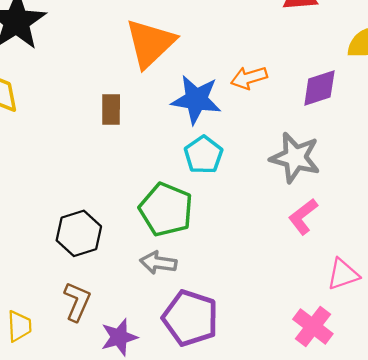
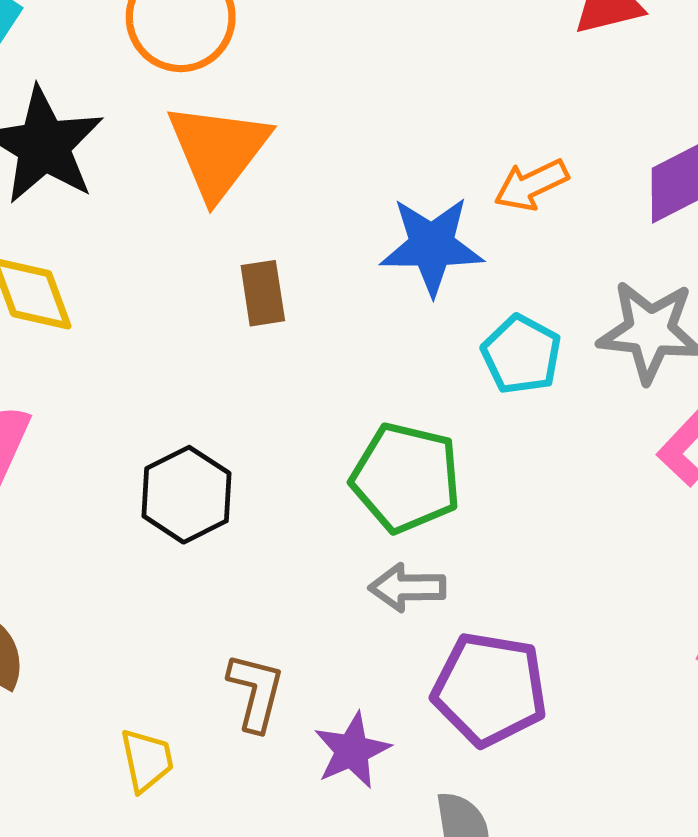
orange triangle: (150, 43) -> (218, 150), moved
cyan pentagon: (204, 155) -> (521, 354), moved
black hexagon: (79, 233) -> (186, 495), moved

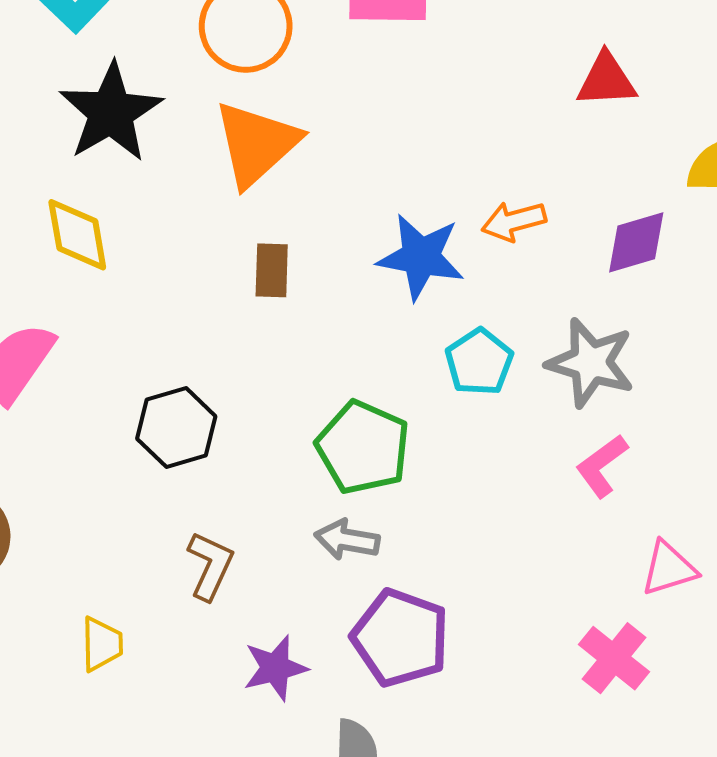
brown L-shape: (256, 692) -> (210, 566), moved

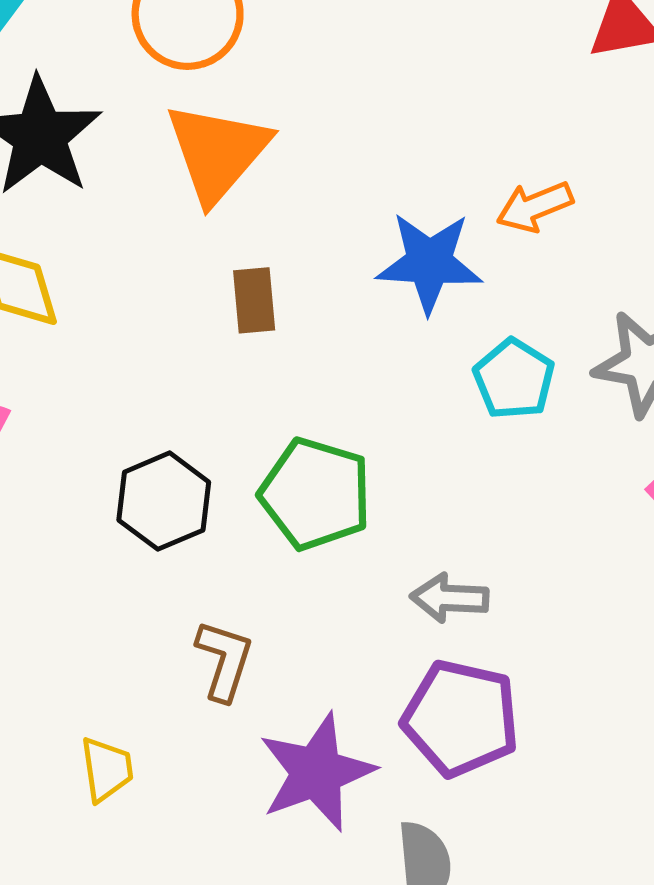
green pentagon: (363, 447) -> (315, 494), moved
gray arrow: (347, 540) -> (450, 598), moved
purple star: (275, 668) -> (317, 772), size x1.5

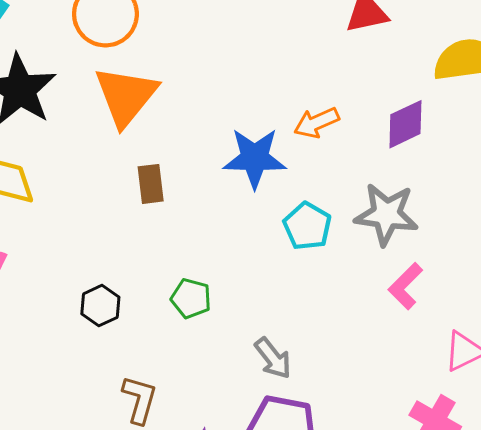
green pentagon: (315, 494) -> (191, 298), size x0.6
black hexagon: (164, 501) -> (100, 306), size x0.7
gray arrow: (450, 598) -> (273, 358), turned -129

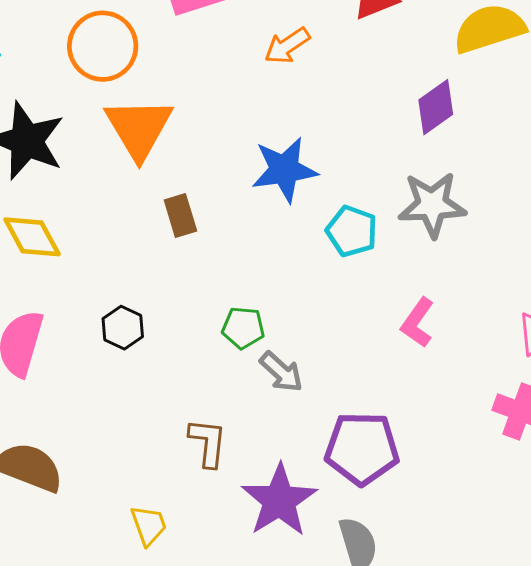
orange arrow: (316, 123) -> (287, 46), moved
pink L-shape: (406, 286) -> (418, 323), moved
black hexagon: (100, 306) -> (123, 328), moved
gray arrow: (273, 358) -> (281, 372), moved

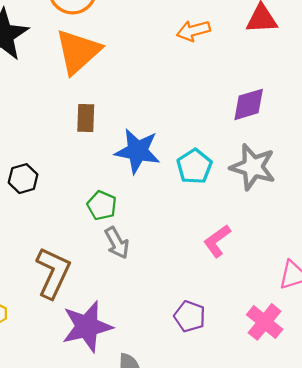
purple diamond: (436, 107) -> (249, 104), moved
blue star: (284, 170) -> (137, 151), moved
brown L-shape: (208, 443) -> (53, 273), size x1.4
purple pentagon: (362, 449) -> (190, 316), moved, size x0.6

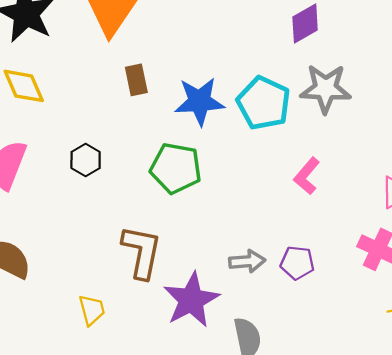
cyan pentagon: (194, 166) -> (264, 103), size x1.4
green pentagon: (102, 205) -> (176, 168), size x1.6
gray arrow: (117, 243) -> (247, 261), moved, turned -52

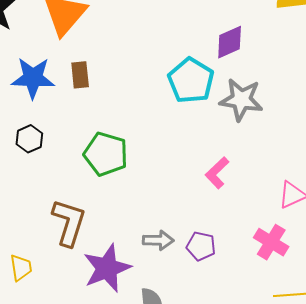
blue star: (199, 101) -> (33, 78), moved
cyan pentagon: (264, 103) -> (191, 81), moved

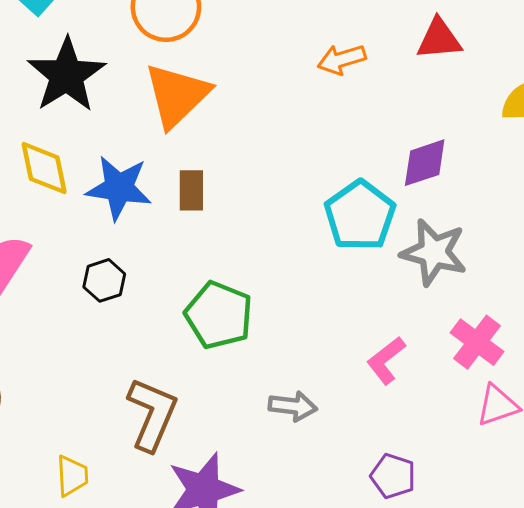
gray arrow: (158, 240) -> (293, 406), moved
pink cross: (271, 242) -> (477, 342), moved
purple pentagon: (201, 246) -> (393, 476), moved

